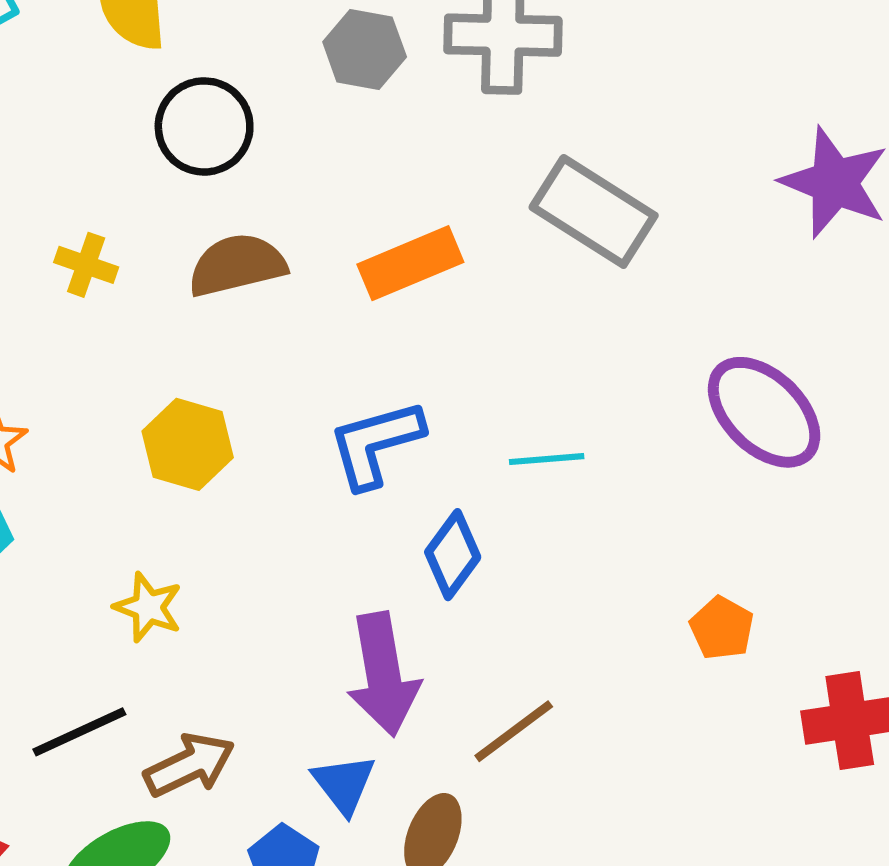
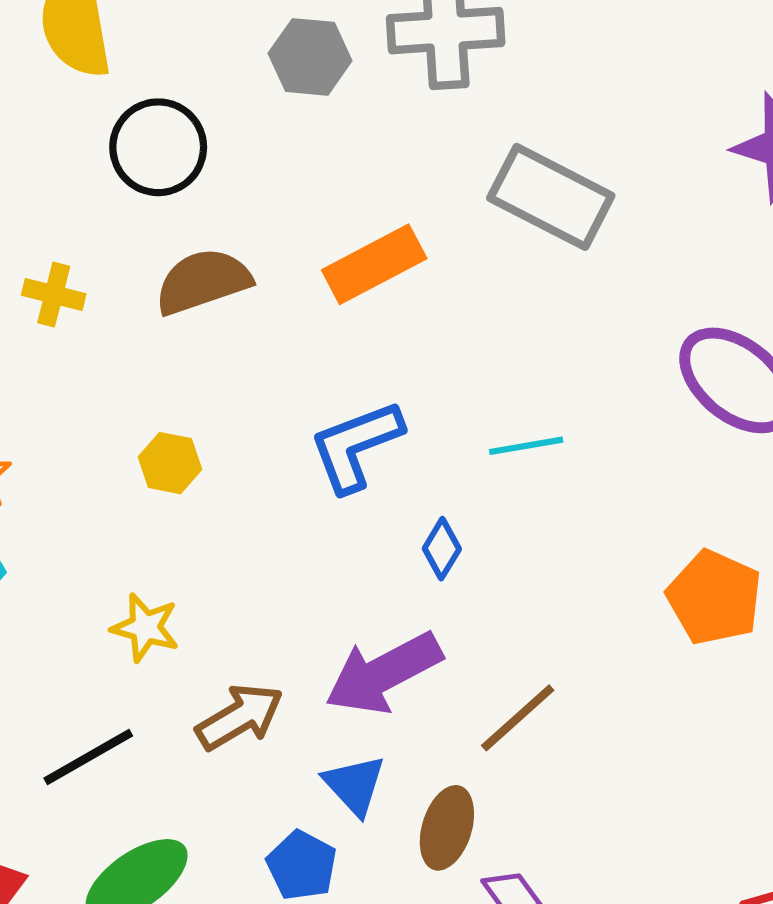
yellow hexagon: (188, 444) -> (170, 463), size x0.7
blue diamond: (453, 555) -> (442, 549), size x0.7
orange pentagon: (722, 628) -> (714, 598), size x1.5
purple arrow: (383, 674) -> (384, 673), turned 77
brown arrow: (189, 765) -> (240, 717), moved

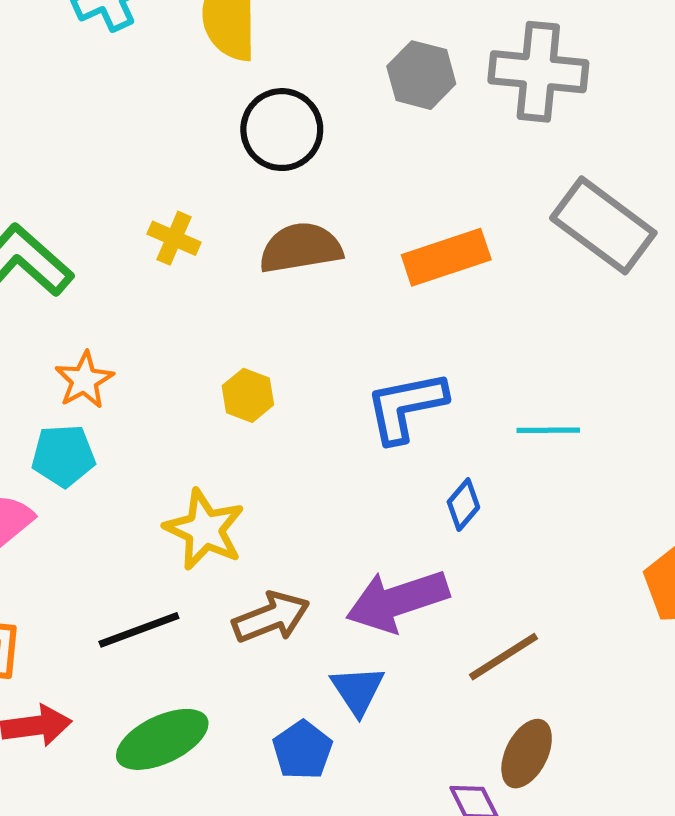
yellow star: (145, 628) -> (204, 530), size x1.4
brown ellipse: (447, 828) -> (527, 754), moved

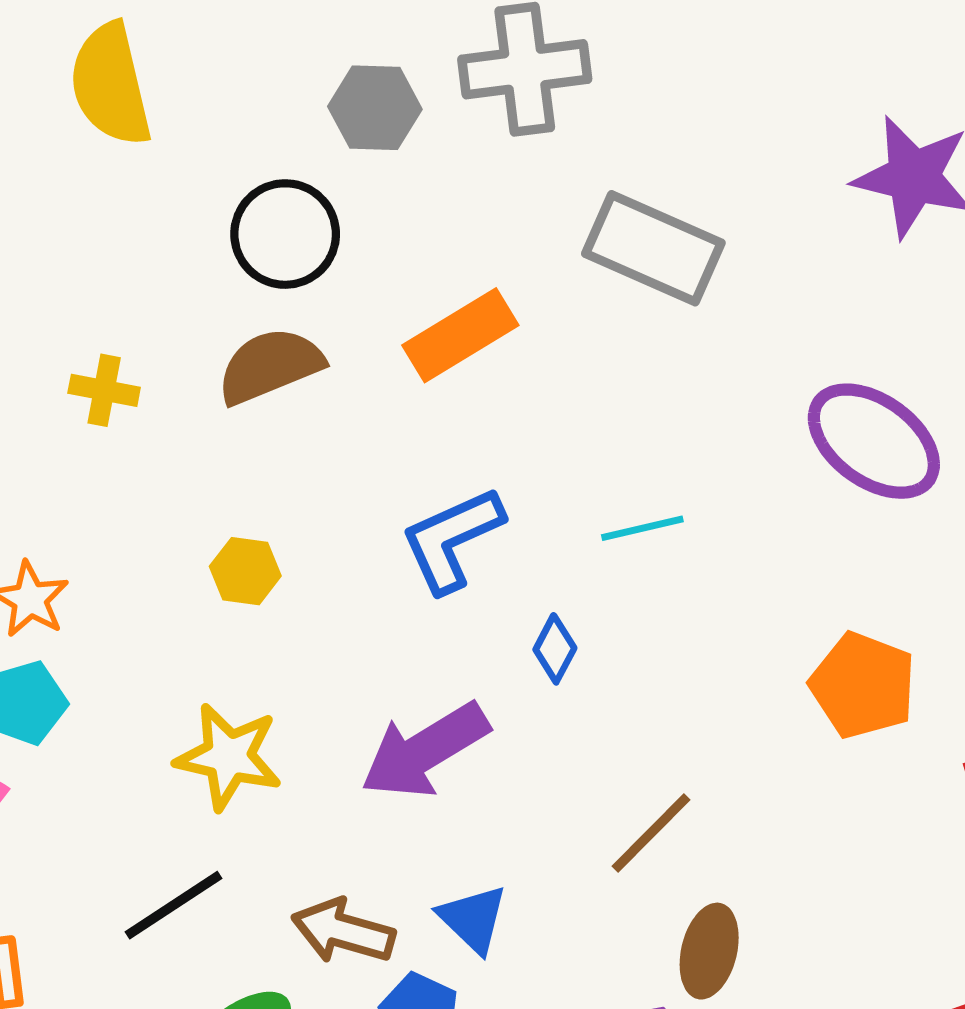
black circle: (282, 130) -> (285, 234), moved
purple arrow: (397, 601) -> (425, 750), moved
brown arrow: (271, 617) -> (343, 931), moved, turned -130

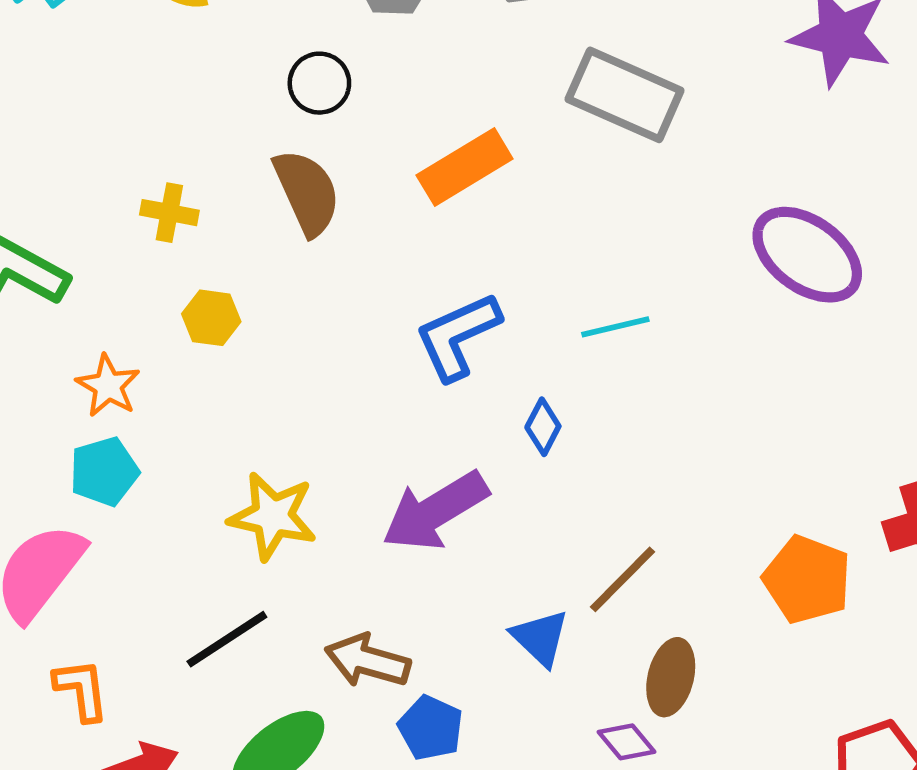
black circle: (285, 234) -> (319, 83), size x0.7
brown semicircle: (270, 366) -> (307, 192), turned 88
yellow hexagon: (245, 571) -> (211, 318), moved
orange pentagon: (863, 685) -> (807, 579), moved
blue triangle: (473, 919) -> (540, 638), moved

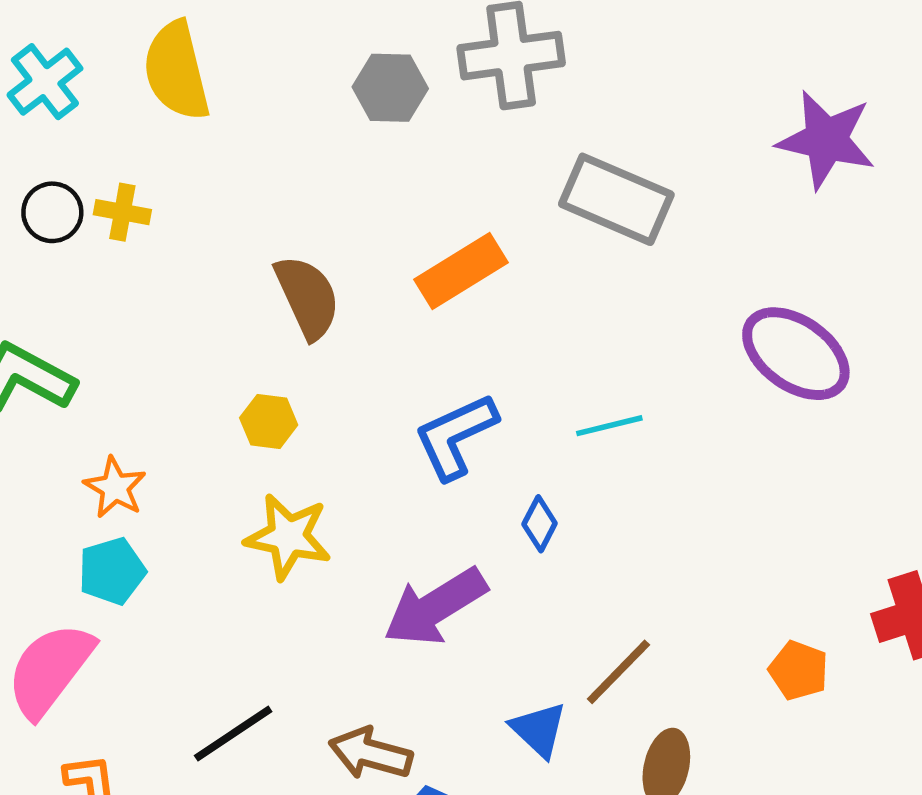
black circle: (319, 83) -> (52, 212), moved
yellow cross: (169, 213) -> (122, 212), moved
yellow hexagon: (211, 318) -> (269, 421), moved
yellow star: (273, 516) -> (288, 537), moved
orange pentagon: (807, 579) -> (799, 670), size x0.7

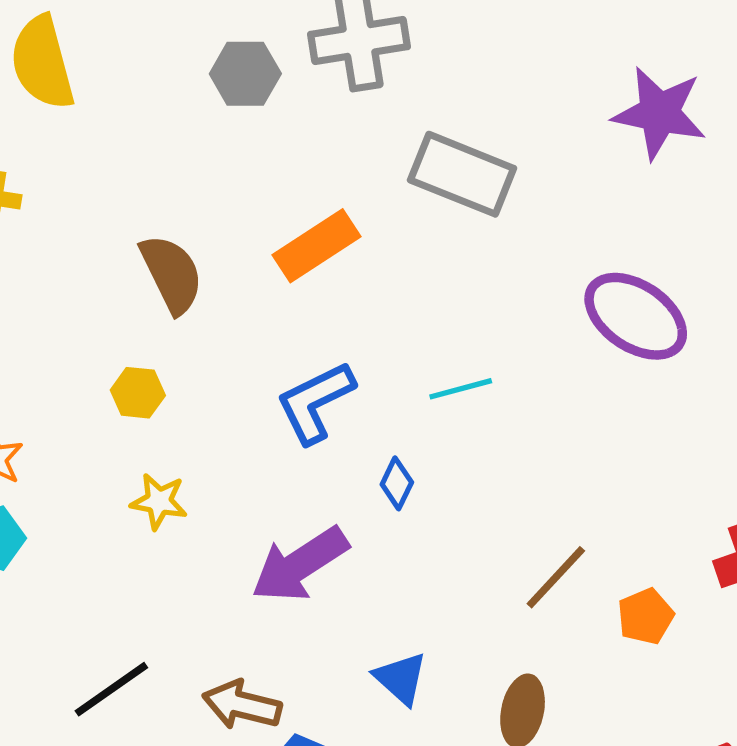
yellow star: (288, 537) -> (159, 501), size x0.7
orange pentagon: (799, 670) -> (646, 616), turned 30
brown line: (618, 672) -> (556, 577), moved

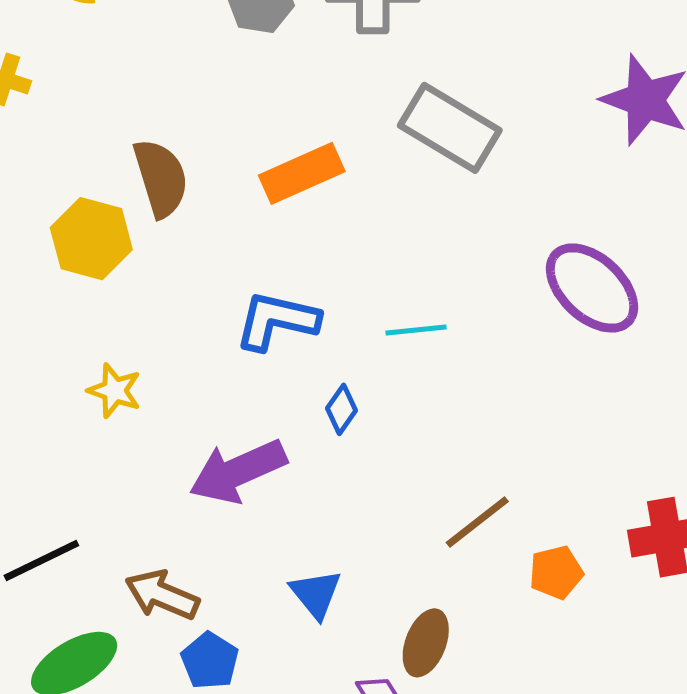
yellow hexagon: (138, 393) -> (91, 239), moved, size x1.6
blue L-shape: (315, 402) -> (277, 321), turned 30

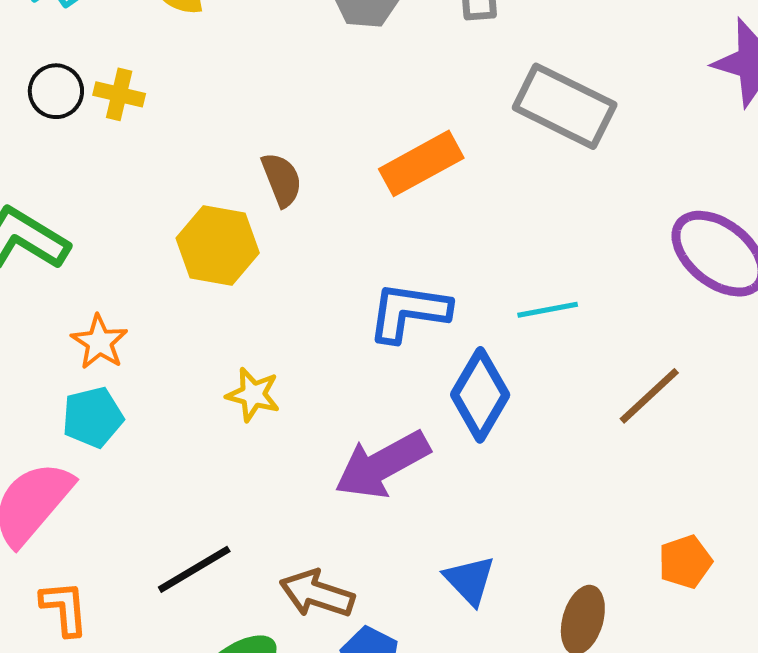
brown semicircle: (161, 178) -> (282, 180), size x0.7
blue diamond: (342, 409) -> (480, 395), size x1.8
brown line: (477, 522) -> (649, 396), moved
orange pentagon: (556, 572) -> (685, 562), moved

